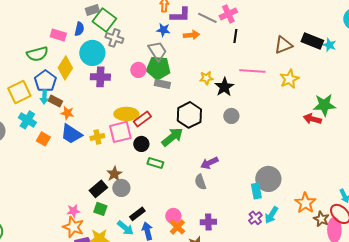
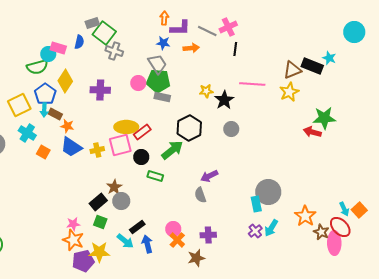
black rectangle: (312, 41) -> (312, 66), moved
brown triangle: (283, 45) -> (292, 70), moved
cyan circle: (92, 53) -> (48, 54), moved, size x0.6

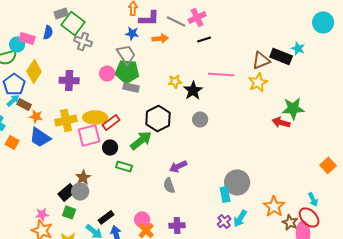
black line: (235, 49) -> (204, 39), turned 64
cyan arrow: (44, 110) -> (13, 100), turned -136
yellow cross: (97, 150) -> (66, 120), moved, size x1.5
gray circle: (121, 201) -> (80, 191), moved
orange square: (359, 210) -> (328, 165), moved

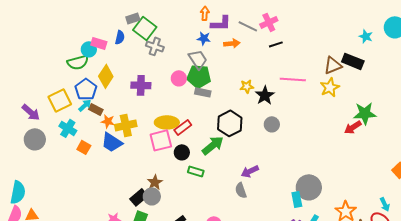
cyan star: (298, 48) -> (366, 36), moved
yellow cross: (66, 120) -> (126, 125), moved
red arrow: (281, 122) -> (353, 127), turned -48

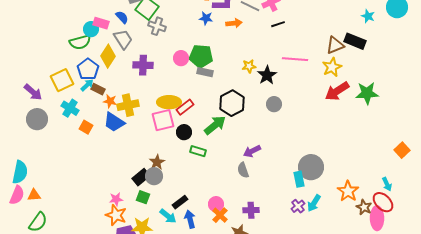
blue semicircle: (120, 37) -> (122, 17), turned -56
gray trapezoid: (198, 59) -> (123, 39), moved
red arrow: (353, 127) -> (337, 91), moved, size x1.4

